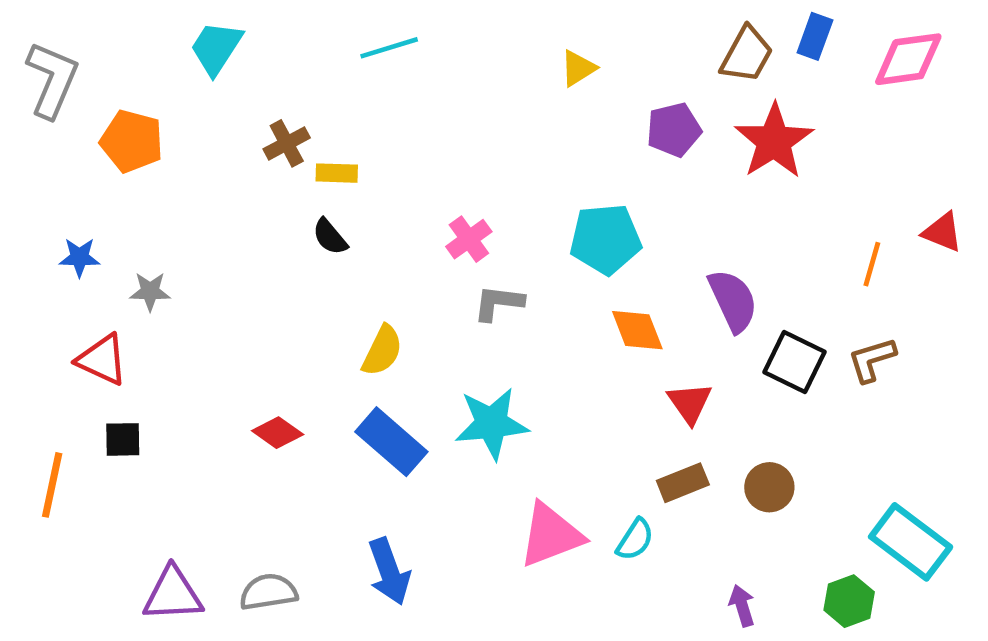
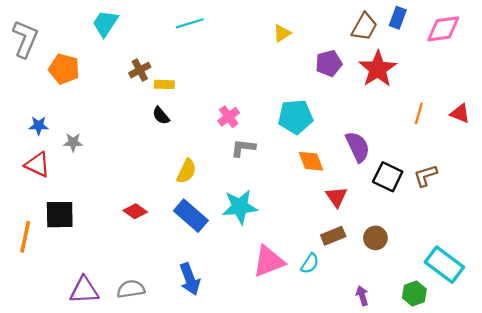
orange line: (872, 264) -> (419, 113), moved
red triangle: (102, 360) -> (37, 165), moved
black square: (123, 439) -> (60, 215), size x1.6

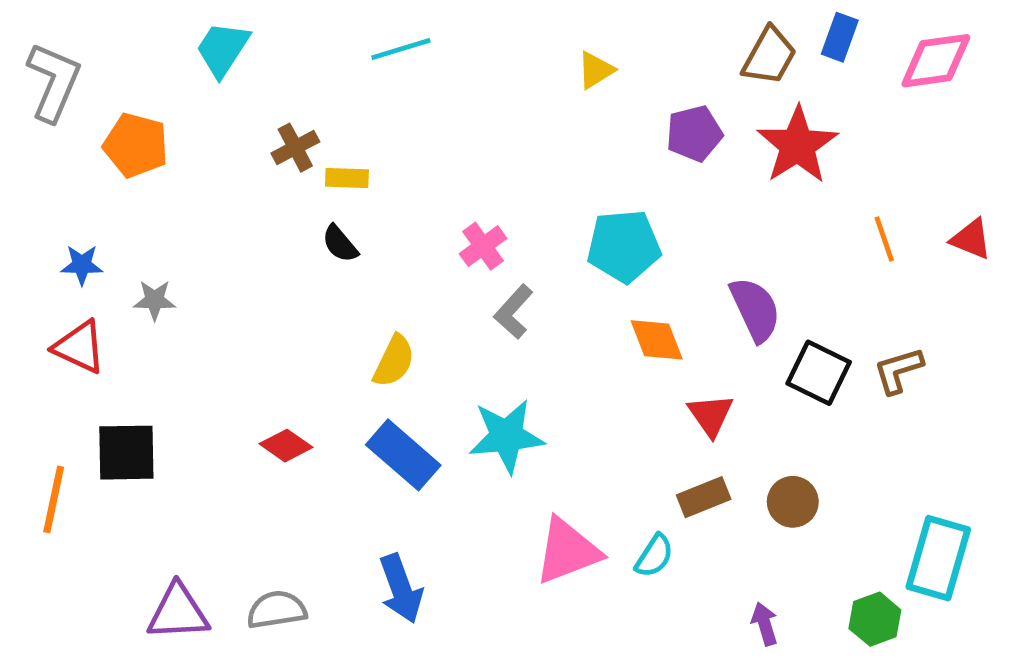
orange line: (419, 113) -> (884, 239), turned -35
gray L-shape: (243, 148) -> (514, 312), turned -55
cyan rectangle: (444, 265) -> (938, 558), turned 69

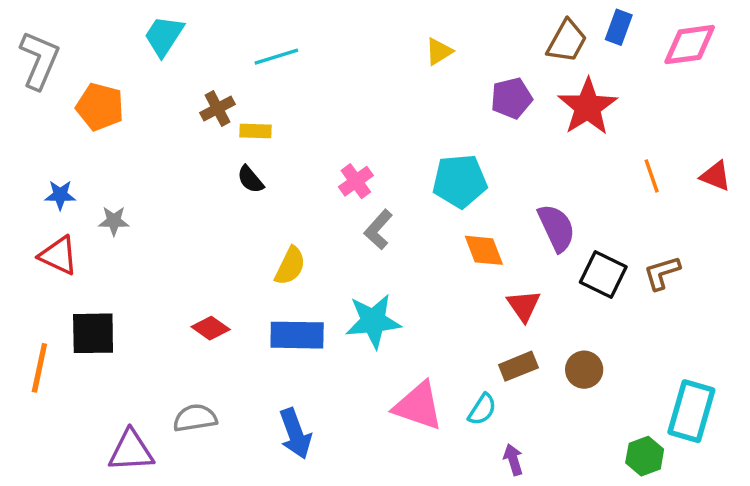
cyan line: (401, 49) -> (276, 57), moved
blue rectangle: (403, 455) -> (297, 335), turned -40
pink triangle: (568, 551) -> (418, 406), turned 40
gray semicircle: (277, 610) -> (195, 418), moved
purple arrow: (765, 624) -> (513, 460), moved

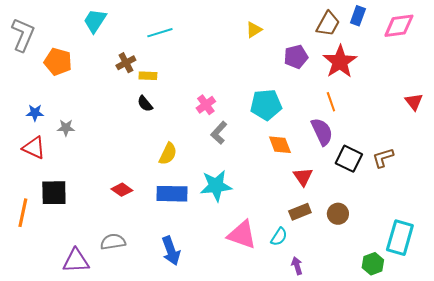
orange line: (652, 176) -> (331, 102), moved
red triangle: (716, 176) -> (414, 102), turned 30

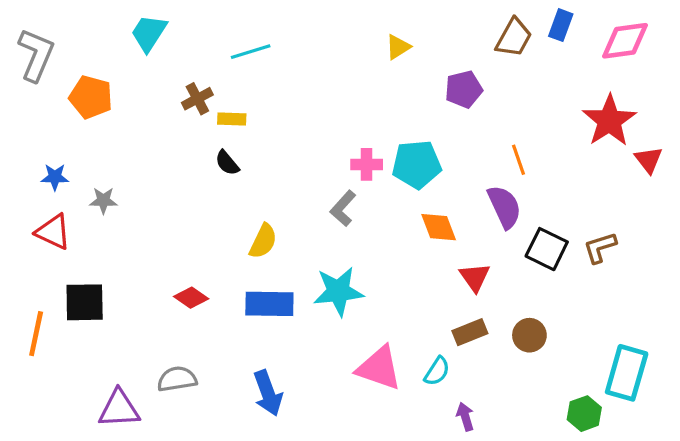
red star: (340, 62) -> (609, 121), moved
pink cross: (206, 105) -> (367, 164), moved, turned 36

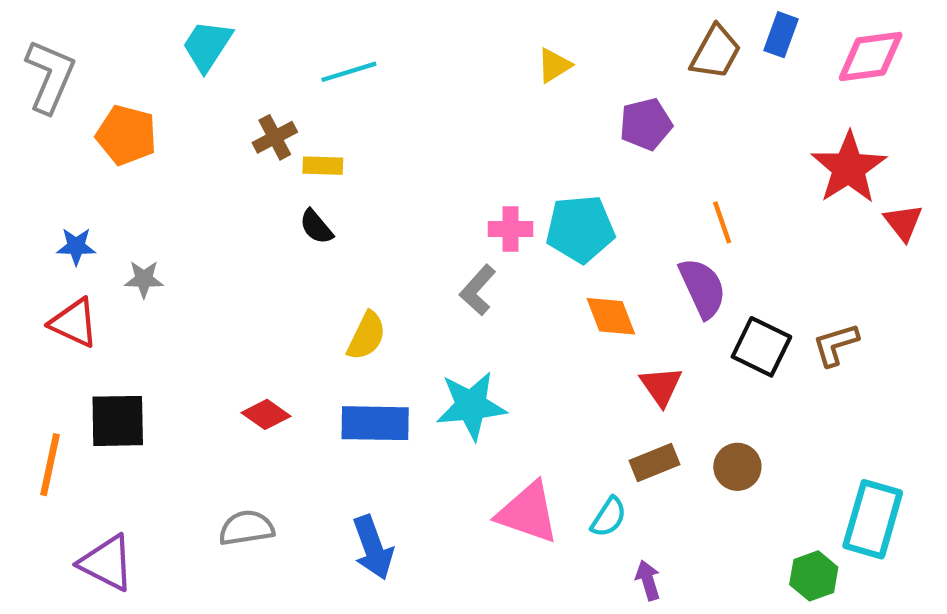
purple triangle: (119, 409) -> (107, 563), moved, turned 30

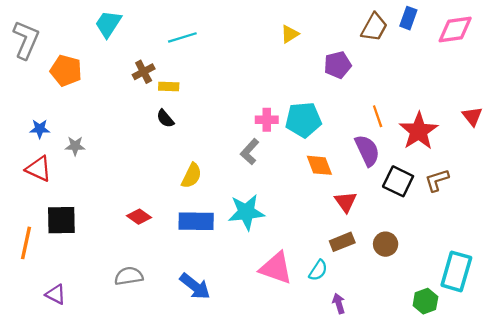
red star: (849, 168) -> (419, 131), moved
blue arrow: (373, 548) -> (195, 286), turned -32
purple triangle: (107, 563) -> (56, 294), size x0.7

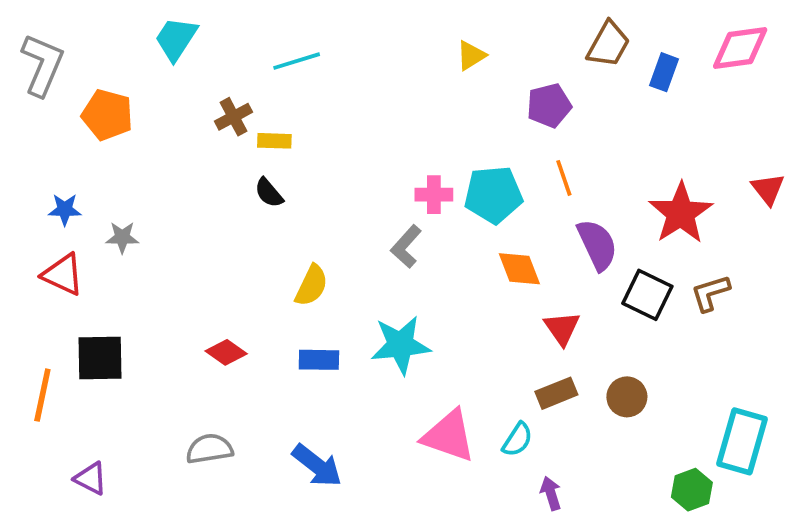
blue rectangle: (408, 18) -> (664, 72), moved
orange line: (378, 116) -> (564, 178), moved
blue rectangle: (196, 221) -> (319, 360), size x0.7

